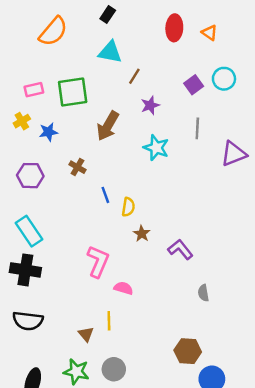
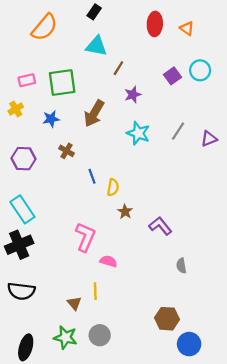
gray line: (197, 128) -> (178, 131), moved, turned 30
blue star: (48, 132) -> (51, 119), moved
purple triangle: (234, 154) -> (209, 139), size x0.7
black cross: (25, 270) -> (19, 245), turned -32

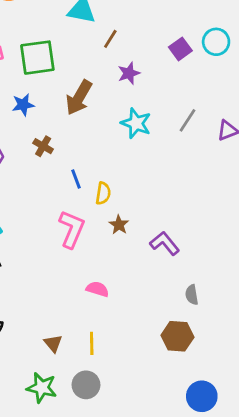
pink L-shape: (85, 237) -> (72, 229), moved
yellow line: (95, 291) -> (92, 343), moved
brown hexagon: (167, 319) -> (177, 336), moved

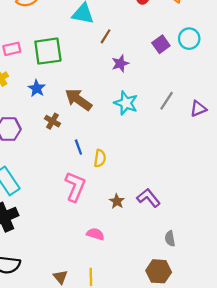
brown arrow: (79, 98) -> (78, 100), moved, turned 96
blue star: (23, 105) -> (37, 88), turned -30
brown star: (119, 225) -> (117, 201), moved

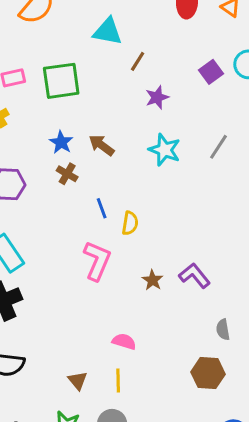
blue star: (37, 88) -> (61, 142), moved
brown arrow: (78, 100) -> (102, 145), size x0.7
pink semicircle: (95, 234) -> (124, 342), moved

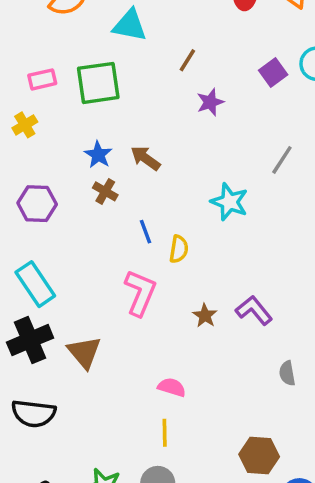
cyan triangle: (108, 31) -> (130, 25), moved
cyan star: (165, 150) -> (229, 202), moved
brown hexagon: (208, 373) -> (259, 455), moved
brown triangle: (78, 381) -> (84, 352), moved, size x1.5

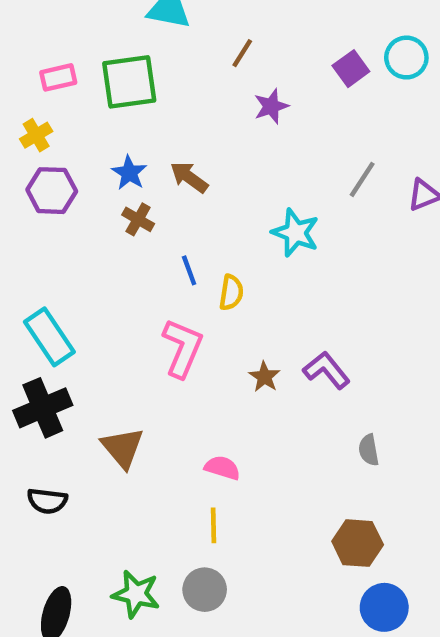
purple hexagon: (37, 204) -> (52, 191), moved
brown triangle: (84, 352) -> (123, 448), moved
black semicircle: (34, 414) -> (47, 501), size x0.7
brown hexagon: (259, 455) -> (358, 543), moved

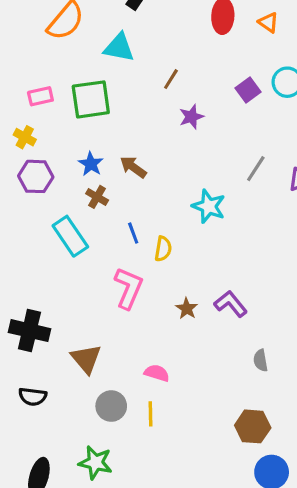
yellow cross: (36, 135) -> (25, 137), turned -30
cyan rectangle: (49, 337) -> (70, 236), moved
black cross: (43, 408) -> (29, 331), turned 36
gray circle: (205, 590) -> (111, 406), moved

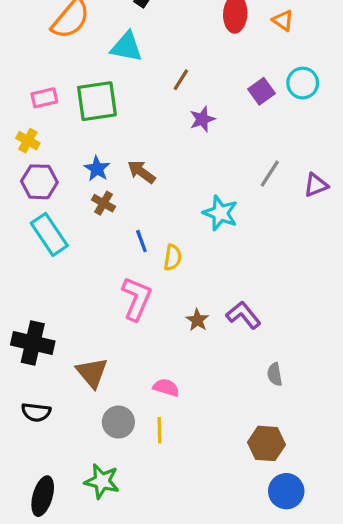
cyan rectangle: (70, 236) -> (49, 234), moved

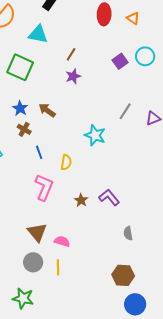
green square: (97, 101) -> (20, 67), turned 32
purple star: (202, 119) -> (73, 76), moved
blue line: (141, 241) -> (39, 152), moved
brown triangle: (92, 373) -> (37, 232), moved

